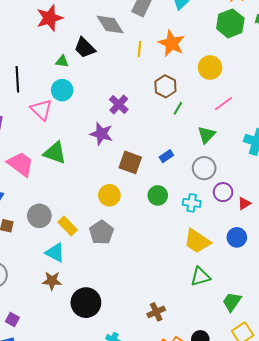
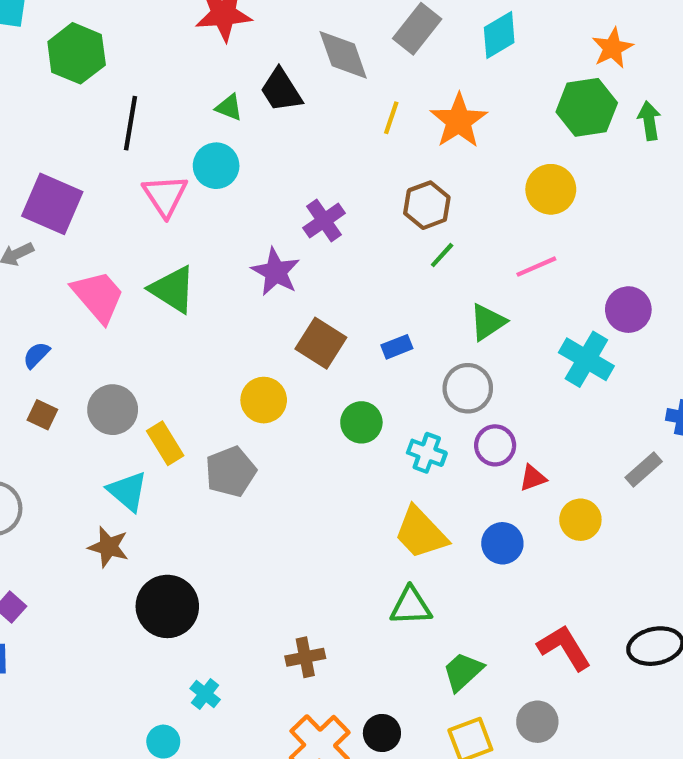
yellow circle: (210, 68) -> (551, 189), moved

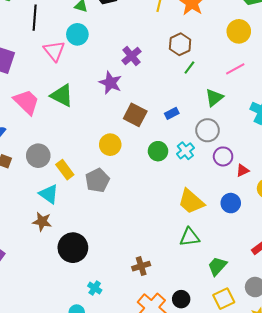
cyan cross: (427, 453) -> (185, 151), moved, turned 36

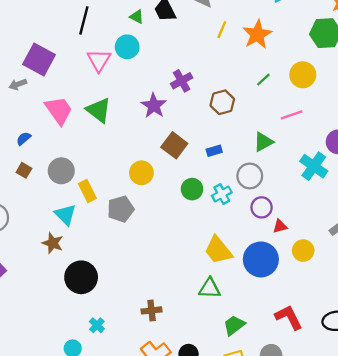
brown hexagon: (180, 44) -> (222, 102), moved
green line: (189, 68) -> (263, 80), moved
blue circle: (231, 203) -> (261, 259), size x1.6

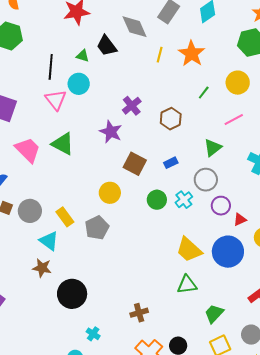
black line: (84, 20) -> (51, 67), moved
gray circle: (61, 171) -> (30, 211), moved

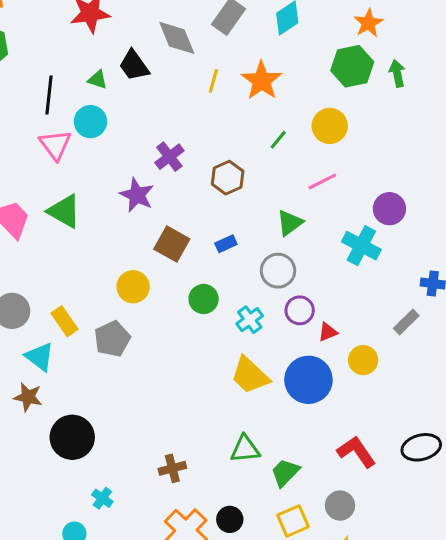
cyan cross: (184, 200) -> (250, 320), moved
green triangle: (187, 285) -> (245, 449), moved

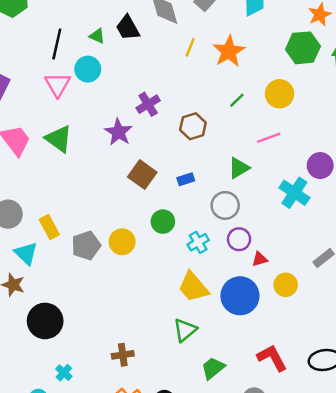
yellow circle: (133, 287) -> (122, 242), moved
green triangle: (245, 449) -> (185, 330), moved, turned -40

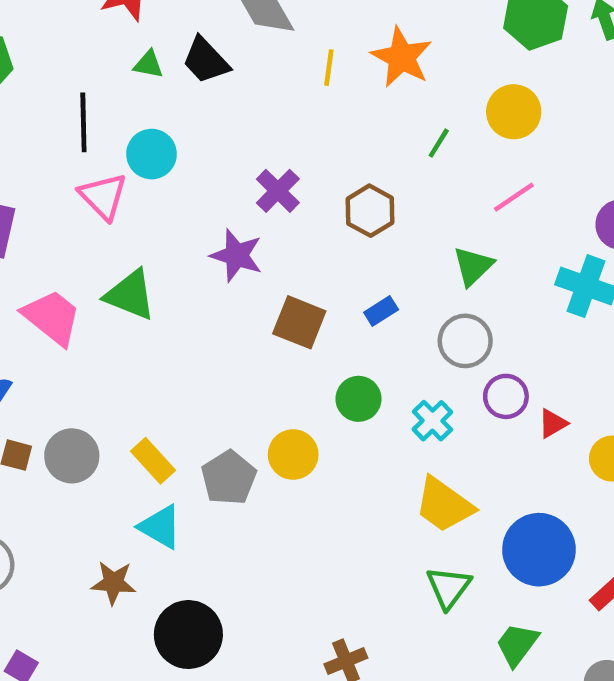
green triangle: (97, 36) -> (149, 64), moved
cyan triangle: (26, 253) -> (160, 527), moved
blue circle: (240, 296) -> (539, 550), moved

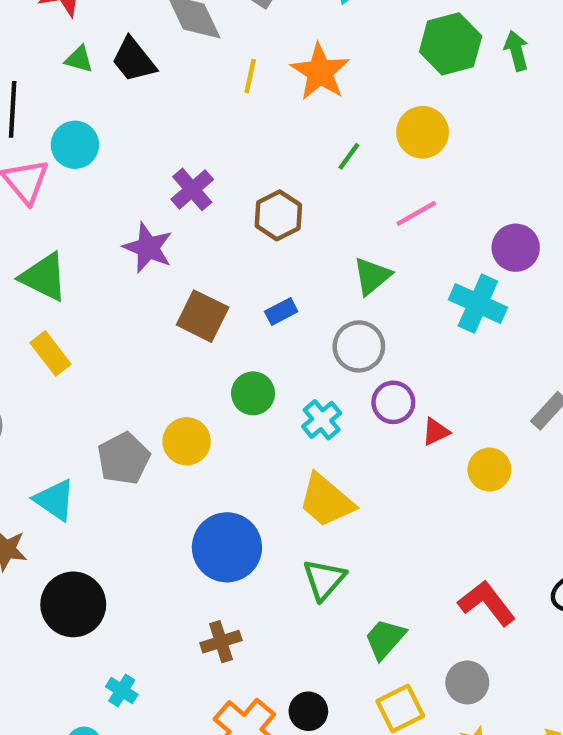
yellow rectangle: (153, 461) -> (50, 353), moved
blue circle: (539, 550) -> (227, 547), moved

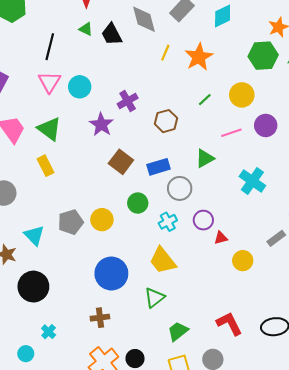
cyan circle: (75, 145) -> (80, 87), moved
purple circle: (516, 248) -> (266, 125), moved
blue rectangle: (281, 312) -> (159, 167), size x1.5
gray circle: (359, 346) -> (180, 188), moved

